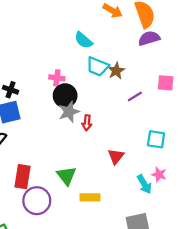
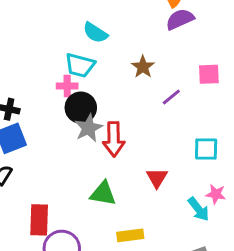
cyan trapezoid: (98, 66) -> (80, 65), moved
red arrow: (87, 123) -> (114, 139), size x1.6
green triangle: (66, 176) -> (103, 194), moved, turned -35

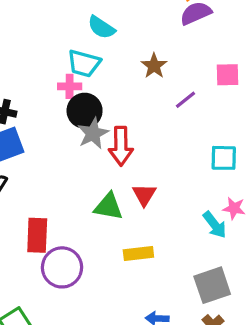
red triangle: (157, 178) -> (144, 195), moved

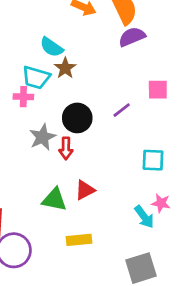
brown star: (154, 66) -> (65, 68), moved
black circle: (85, 111) -> (77, 118), moved
red arrow: (121, 146) -> (66, 148), size x0.7
red triangle: (144, 195) -> (85, 190), turned 30

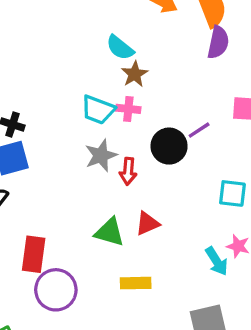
purple semicircle: (132, 37) -> (218, 42), turned 120
cyan trapezoid: (36, 77) -> (98, 110), moved
pink cross: (23, 97) -> (128, 109), moved
black circle: (77, 118) -> (169, 146), moved

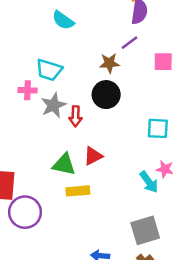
brown star: (135, 74) -> (109, 63), moved, turned 30
pink cross: (128, 109) -> (28, 90), moved
purple line: (199, 130) -> (129, 43), moved
yellow rectangle: (136, 283) -> (78, 191), moved

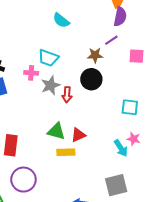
red triangle: (93, 156) -> (78, 135), moved
purple circle: (25, 212) -> (23, 180), moved

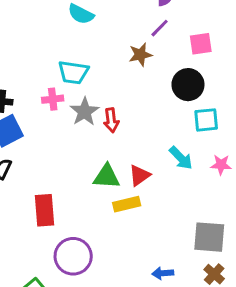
black circle: (91, 79) -> (188, 85), moved
cyan arrow: (121, 148) -> (181, 158), moved
gray square: (116, 185) -> (209, 237), turned 30

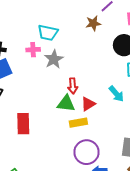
red arrow: (111, 120) -> (73, 86), moved
purple circle: (73, 256) -> (86, 152), moved

